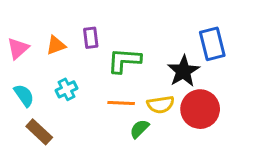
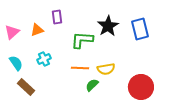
purple rectangle: (91, 38) -> (57, 17), moved
black star: (183, 71) -> (108, 26), moved
red circle: (200, 109) -> (141, 87), moved

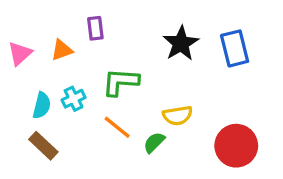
green L-shape: (82, 40) -> (121, 82), moved
cyan semicircle: (16, 63) -> (42, 105), moved, turned 49
orange line: (80, 68) -> (117, 127), moved, turned 36

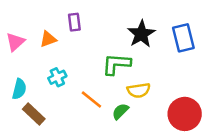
green L-shape: (121, 82) -> (116, 64), moved
cyan semicircle: (42, 105) -> (19, 89), moved

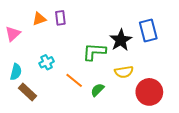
black star: (141, 34) -> (121, 40), moved
orange triangle: (48, 39) -> (39, 19), moved
yellow semicircle: (139, 90) -> (124, 72), moved

